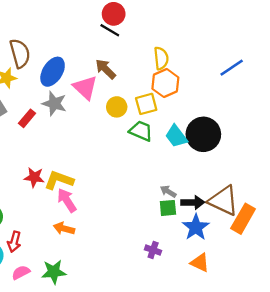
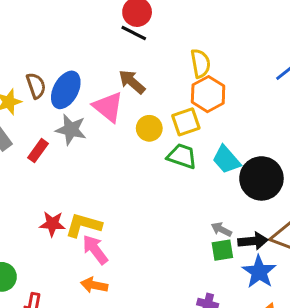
brown semicircle: (20, 53) -> (36, 86), moved, size x0.7
black circle: (203, 134) -> (261, 178), moved

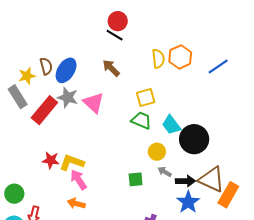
orange hexagon: (208, 94) -> (180, 57), moved
pink triangle: (108, 107) -> (94, 103), moved
yellow circle: (149, 128) -> (157, 152), moved
red rectangle: (38, 151) -> (44, 110), size x1.8
green square: (222, 250) -> (136, 179), moved

